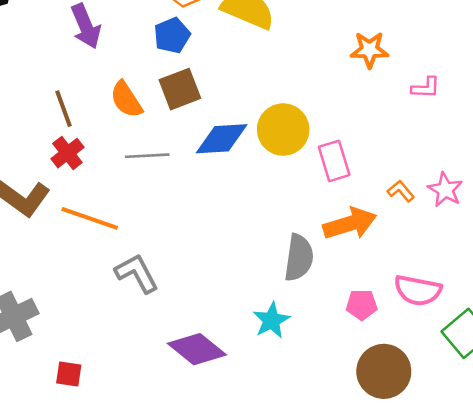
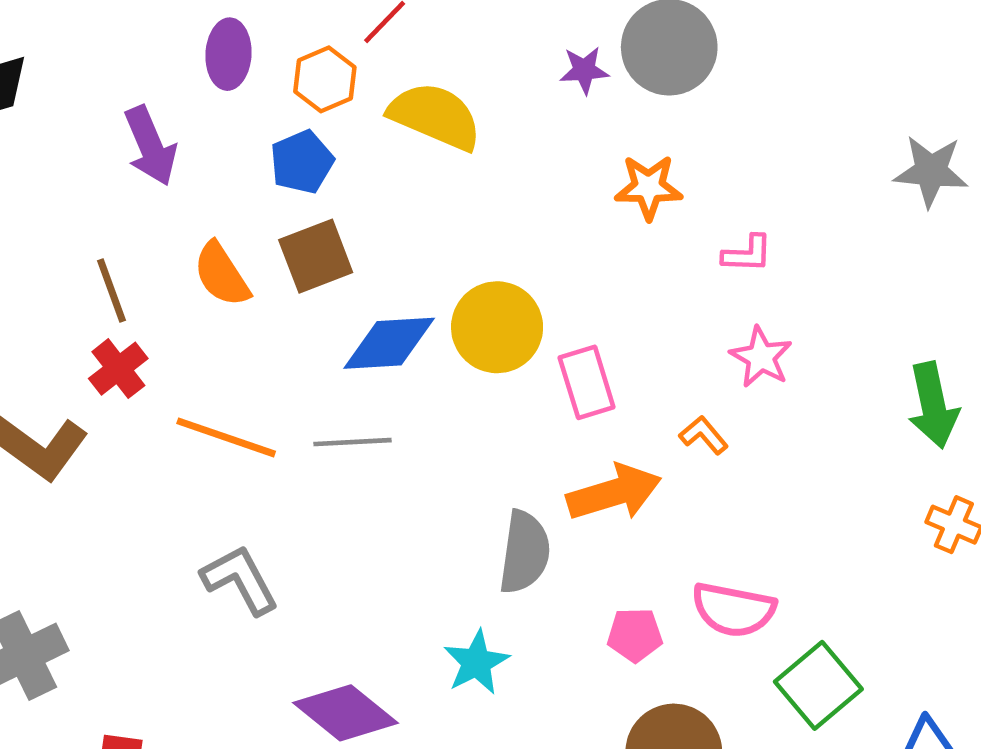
gray line: (147, 156) -> (352, 442), moved
pink star: (445, 190) -> (761, 357), moved
orange line: (90, 218) -> (226, 437), moved

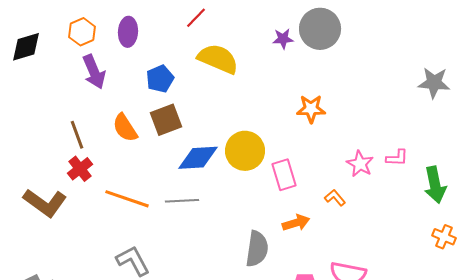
orange hexagon: (325, 79) -> (82, 32), moved
orange star: (649, 187) -> (311, 109), moved
pink L-shape: (747, 254) -> (397, 158), moved
orange arrow: (614, 493) -> (296, 223), size x0.7

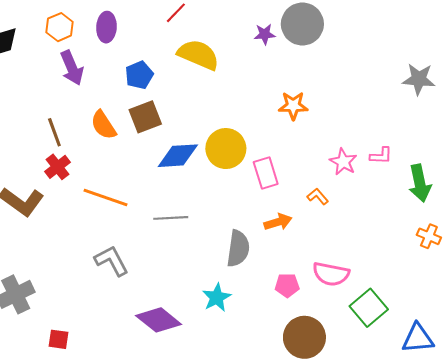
gray line: (182, 201) -> (171, 218), moved

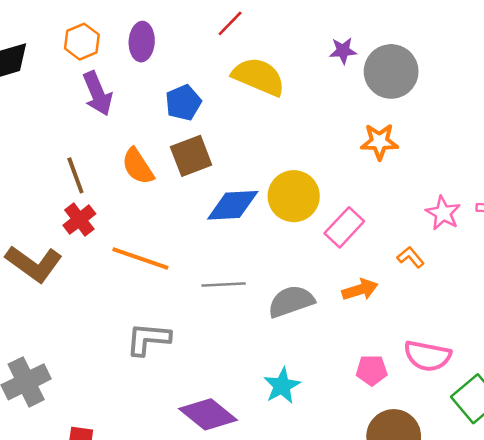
gray circle: (302, 24) -> (391, 71), moved
pink rectangle: (266, 173) -> (344, 227), turned 60
gray semicircle: (238, 249) -> (291, 301), moved, turned -117
gray L-shape: (112, 261) -> (148, 339), turned -57

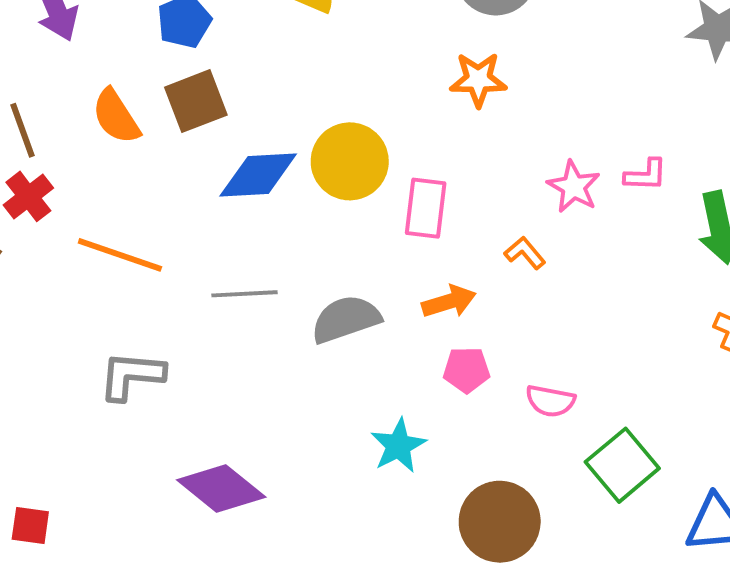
pink rectangle: (344, 227) -> (426, 208), turned -36
pink semicircle: (427, 356) -> (550, 401), size x0.7
pink pentagon: (372, 370) -> (467, 370), moved
cyan star: (282, 386) -> (398, 446), moved

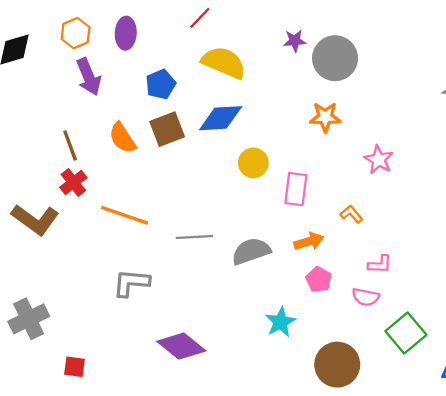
yellow circle: (350, 161) -> (253, 163), size x0.7
blue diamond: (258, 175) -> (221, 118), moved
pink L-shape: (646, 175) -> (380, 264), moved
pink star: (574, 187) -> (379, 160), moved
pink pentagon: (467, 370) -> (319, 280), turned 30

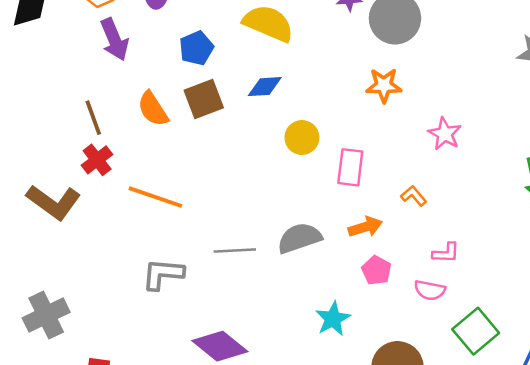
blue diamond: (221, 118) -> (265, 87), size x0.7
gray line: (194, 237) -> (235, 250), moved

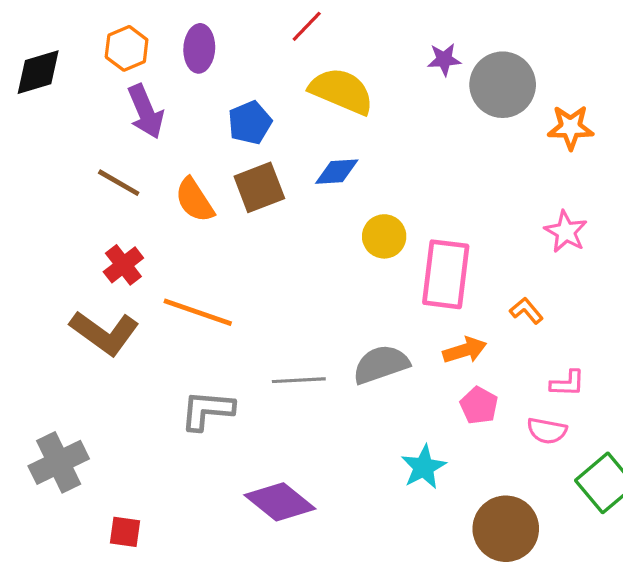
orange star: (384, 85) -> (571, 127), moved
brown line: (93, 118) -> (119, 183), moved, turned -40
pink rectangle: (350, 167) -> (446, 274), size x1.4
brown L-shape: (54, 202) -> (104, 333), moved

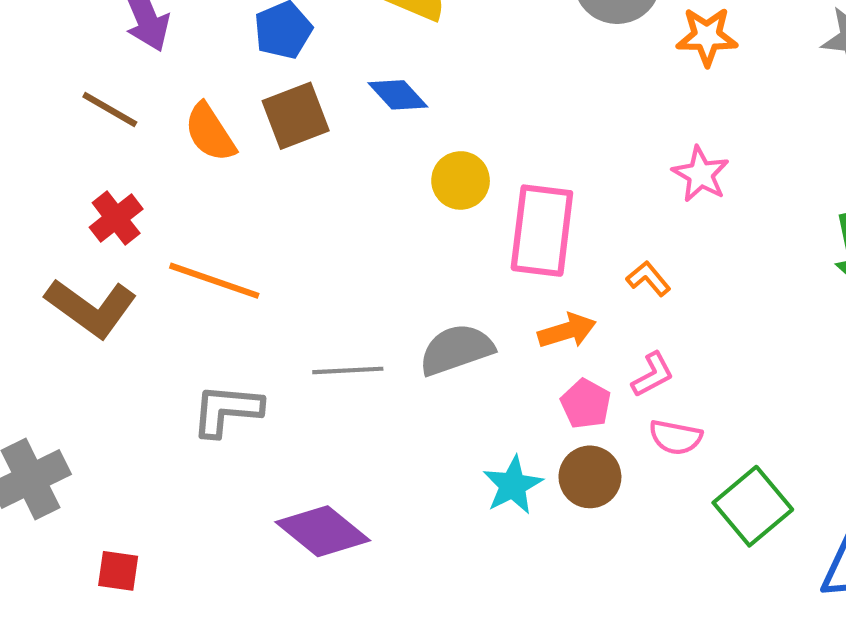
blue diamond: (337, 172) -> (398, 95), turned 51
pink L-shape: (567, 383) -> (653, 375), moved, turned -30
brown circle: (506, 529) -> (590, 477), moved, size x0.7

